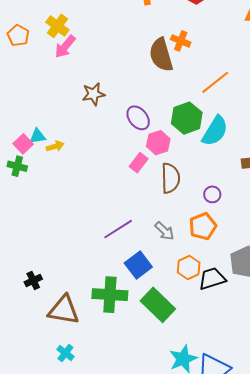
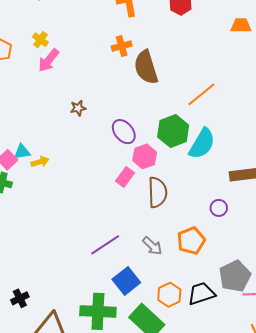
yellow cross: (57, 26) -> (40, 40), size x0.7
orange cross: (181, 41) -> (122, 46), moved, turned -36
brown star: (93, 94) -> (78, 108), size x0.7
purple circle: (212, 194) -> (219, 208), moved
orange hexagon: (189, 268) -> (169, 295), moved

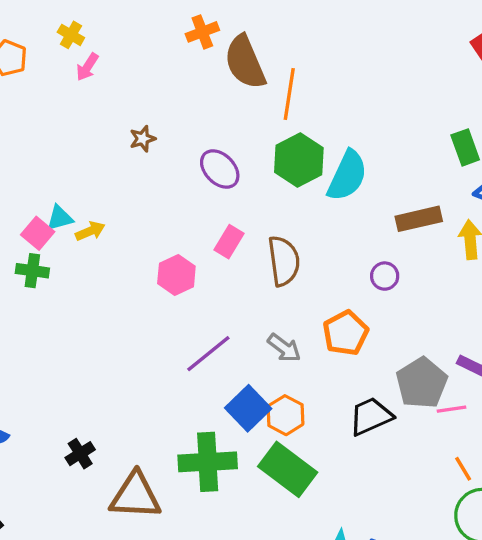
pink arrow: (49, 60) -> (87, 67), size x0.7
orange line: (201, 94) -> (289, 94), moved, turned -36
pink hexagon: (145, 156) -> (176, 275), moved
orange hexagon: (169, 295) -> (286, 415), moved

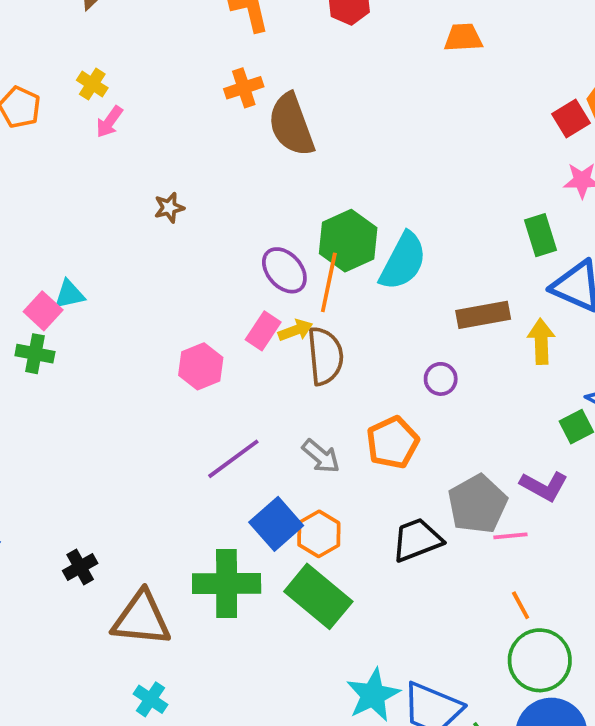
orange line: (289, 94) -> (329, 282), moved
purple ellipse: (220, 169) -> (284, 270), moved
yellow arrow: (90, 231) -> (296, 330), moved

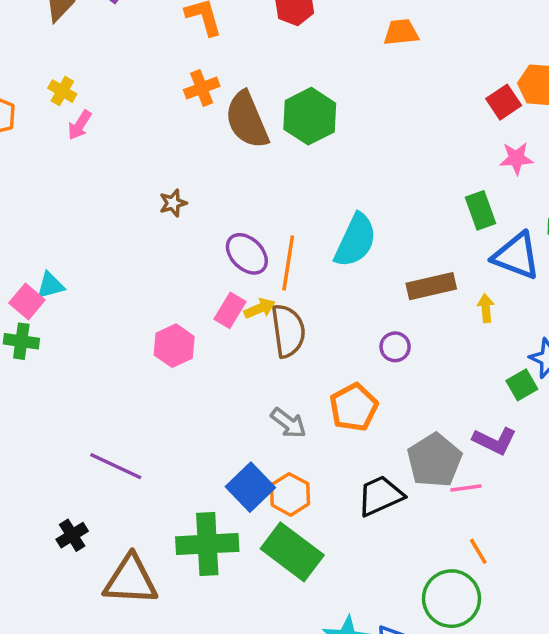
brown star: (169, 208) -> (173, 203), moved
green hexagon: (348, 241) -> (310, 116), moved
yellow arrow: (541, 342) -> (486, 308), size x0.7
purple line: (233, 459) -> (116, 466), moved, turned 64
green circle: (540, 660) -> (451, 599), moved

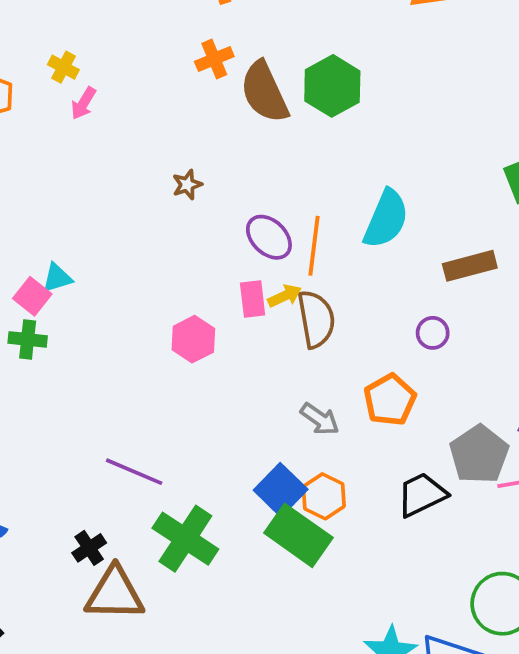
pink rectangle: (230, 310) -> (253, 299), turned -36
green cross: (207, 544) -> (185, 539), moved, turned 38
green rectangle: (292, 552) -> (298, 535), moved
brown triangle: (131, 580) -> (115, 594), moved

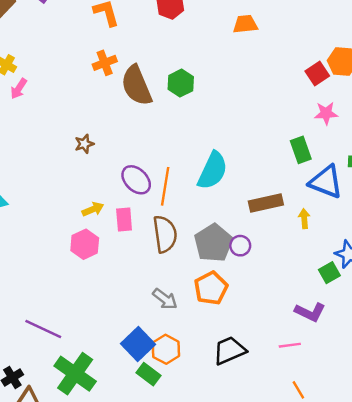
green hexagon: (332, 86) -> (181, 83), size x0.7
yellow arrow: (285, 296) -> (93, 209), moved
gray pentagon: (479, 454) -> (213, 243), moved
green rectangle: (298, 535) -> (149, 374), size x0.6

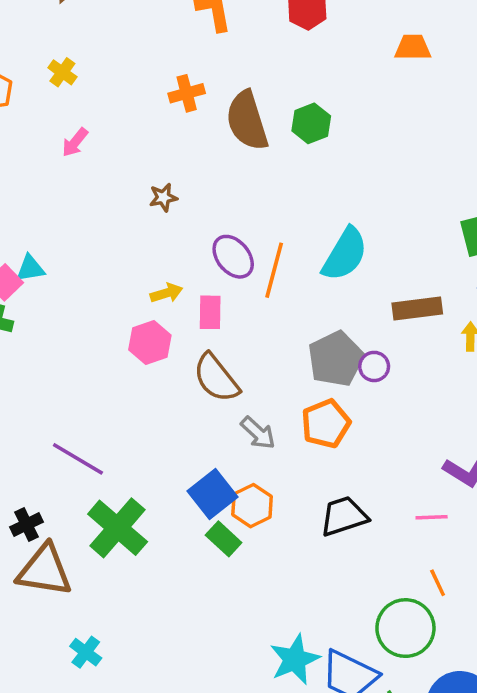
orange cross: (105, 63) -> (187, 93), moved
pink arrow: (19, 89) -> (75, 142), moved
brown semicircle: (165, 234) -> (216, 378), moved, turned 144

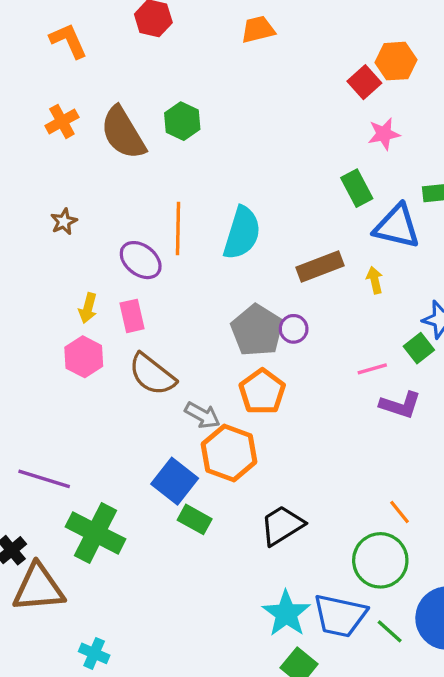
orange line: (274, 270) -> (178, 228), moved
yellow arrow: (166, 293) -> (88, 308), turned 136
orange hexagon: (252, 506) -> (229, 453), moved, size x1.4
black trapezoid: (344, 516) -> (282, 525), moved
pink line: (432, 517) -> (372, 369), moved

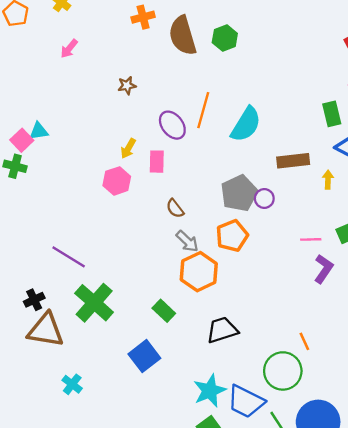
brown semicircle: (152, 374) -> (175, 208), moved, size x0.6
purple L-shape: (400, 405) -> (324, 269), turned -88
blue square: (175, 481) -> (144, 356), moved

